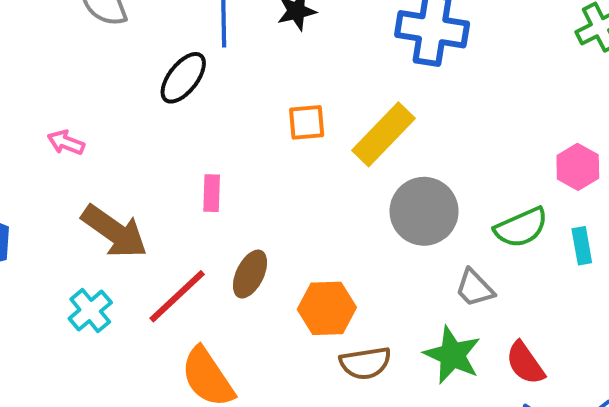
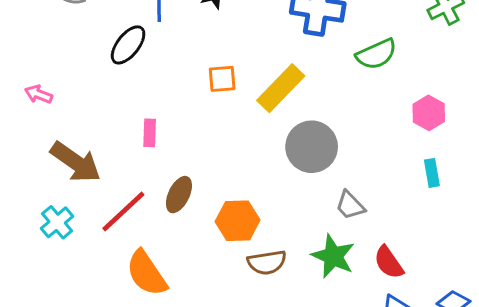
green semicircle: (521, 227) -> (376, 54), moved

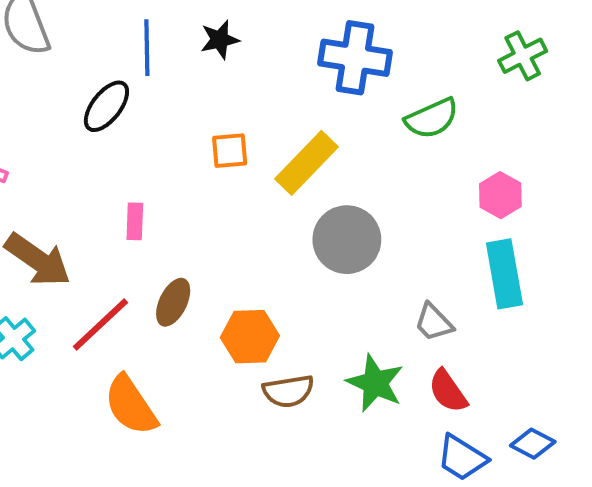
cyan rectangle: (432, 173) -> (504, 274), size x1.8
gray trapezoid: (350, 205) -> (434, 322), moved

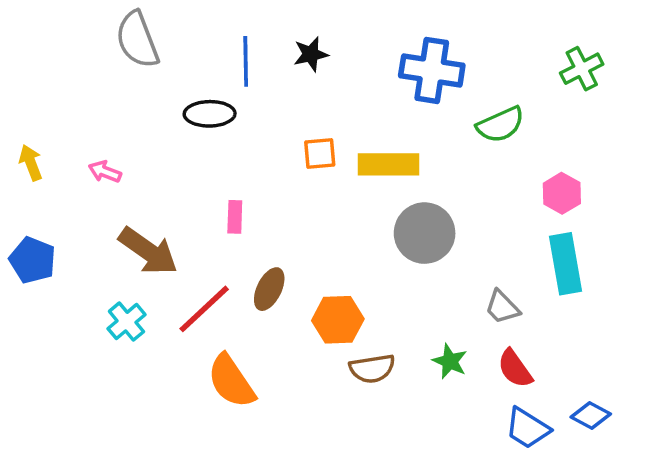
black ellipse: (106, 106) -> (210, 114), turned 51
yellow rectangle: (306, 163) -> (388, 164), turned 46
green star: (375, 383) -> (450, 361), size x0.7

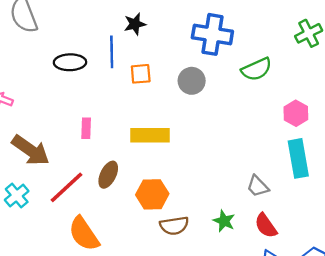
blue line: (246, 61) -> (112, 52), moved
orange square: (320, 154) -> (141, 74), moved
yellow rectangle: (388, 164) -> (150, 135), moved
gray circle: (425, 233) -> (192, 81), moved, size x0.7

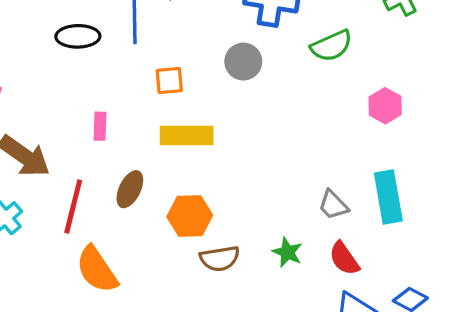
orange square: (141, 74) -> (169, 80), moved
cyan rectangle: (298, 158) -> (388, 197), moved
red line: (66, 187) -> (73, 207), turned -33

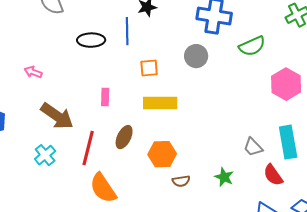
pink hexagon: (385, 106) -> (286, 84), size x1.4
brown semicircle: (220, 259) -> (181, 181), size x0.7
red semicircle: (344, 259) -> (273, 175), moved

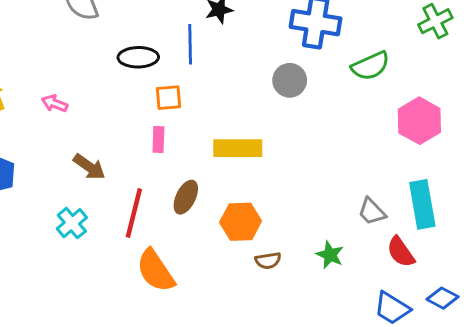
orange square: (149, 68) -> (169, 98), moved
brown arrow: (57, 116) -> (89, 167), size x0.7

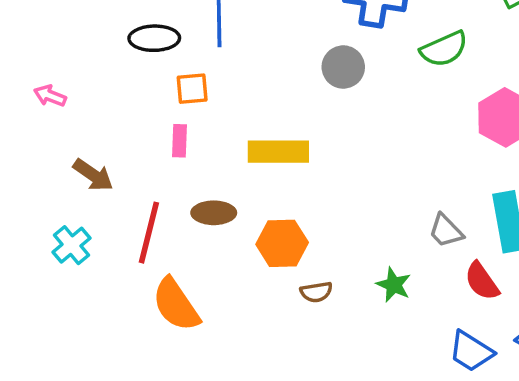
brown ellipse: (186, 197) -> (214, 213), turned 64

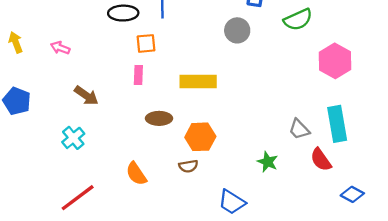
red line: (149, 233) -> (78, 198), moved, turned 39
brown semicircle: (316, 292) -> (188, 166), moved
orange semicircle: (176, 305) -> (136, 174), size x0.7
blue trapezoid: (471, 351) -> (232, 202), moved

